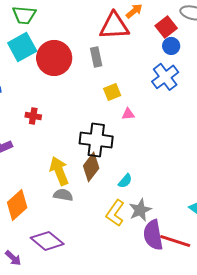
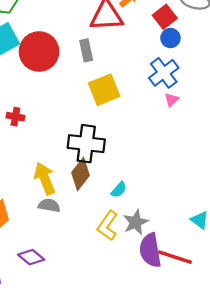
yellow square: (112, 92) -> (104, 90), size x1.6
pink triangle: (128, 114) -> (172, 100), moved, turned -40
purple diamond: (47, 241) -> (31, 257), size x0.7

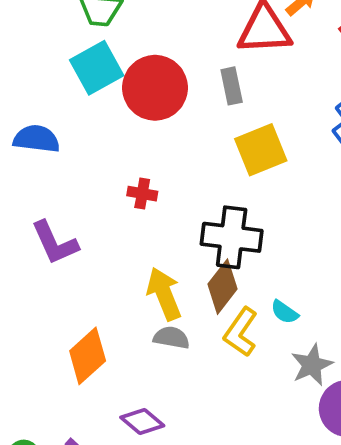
red cross: (15, 117) -> (142, 194), moved
cyan semicircle: (119, 190) -> (284, 312), turned 84
yellow L-shape: (108, 226) -> (241, 332), moved

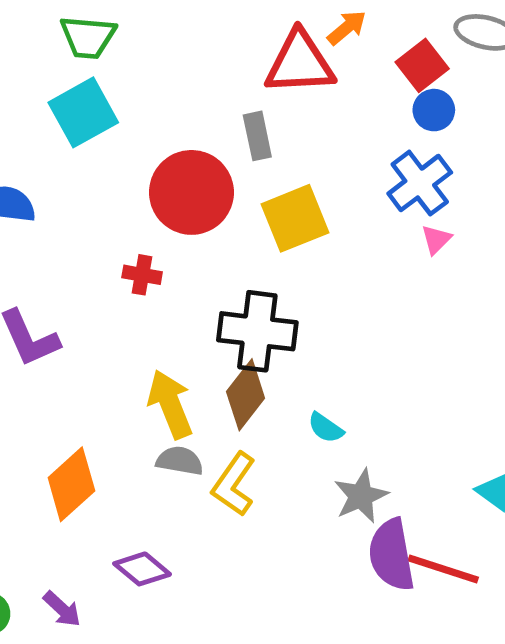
red circle: (155, 88) -> (191, 192), moved
yellow L-shape: (241, 332) -> (234, 484), moved

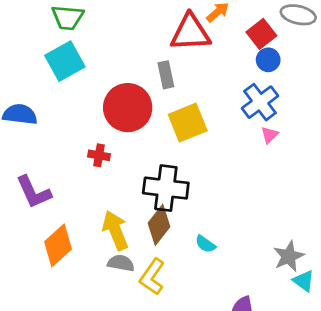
orange diamond: (71, 484) -> (58, 245), moved
gray star: (361, 496) -> (289, 256), moved

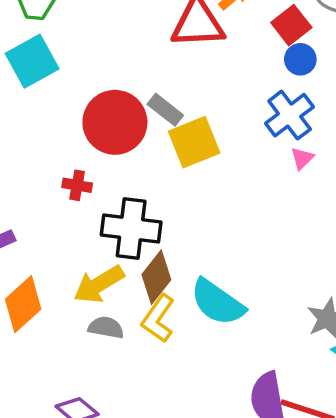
gray rectangle: (166, 75) -> (165, 110), moved, turned -40
black cross: (166, 188) -> (131, 229), moved
yellow arrow: (115, 230) -> (99, 284), turned -99
cyan semicircle: (205, 244) -> (218, 302), size x2.0
yellow L-shape: (152, 277) -> (158, 319), moved

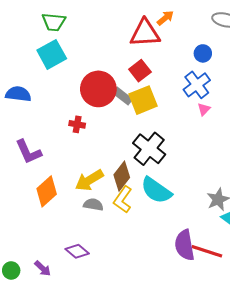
red square: (291, 25) -> (140, 71), moved
gray rectangle: (165, 110) -> (123, 96), moved
black cross: (131, 229) -> (149, 149), moved, turned 32

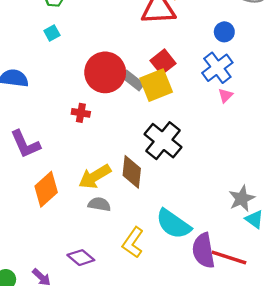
cyan square: (52, 54) -> (52, 33), size x0.5
red square: (140, 71) -> (163, 62), moved
brown diamond: (122, 176) -> (132, 172), turned -32
cyan semicircle: (156, 190) -> (173, 224), moved
yellow L-shape: (123, 199) -> (133, 242), moved

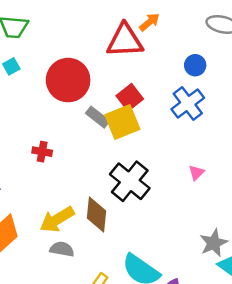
red circle: (105, 72) -> (68, 80), moved
pink triangle: (225, 96) -> (196, 173), moved

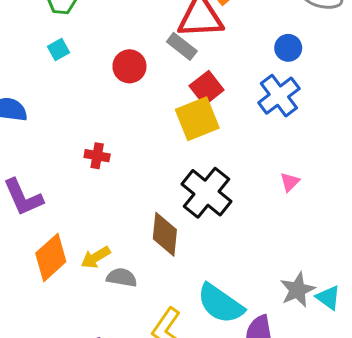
red circle: (68, 80) -> (129, 66), size x0.6
gray rectangle: (98, 117) -> (182, 46), moved
yellow arrow: (57, 219) -> (96, 257), moved, size x0.7
gray star: (214, 243) -> (297, 290), moved

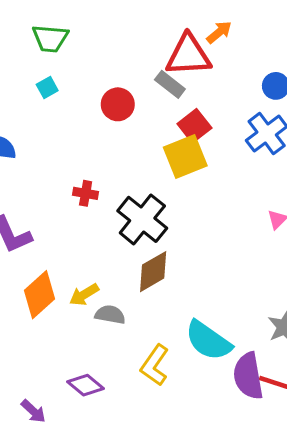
black cross: (207, 193) -> (142, 219), moved
brown diamond: (165, 234) -> (153, 272), turned 54

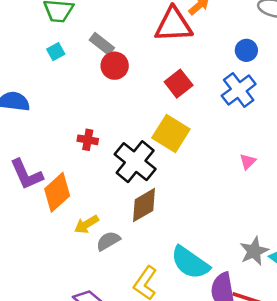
gray rectangle: (170, 84) -> (102, 44), moved
yellow square: (185, 157) -> (171, 133), moved, turned -36
orange diamond: (39, 295) -> (57, 192), moved
gray semicircle: (110, 315) -> (108, 241), turned -40

